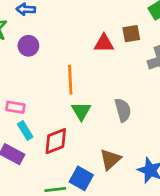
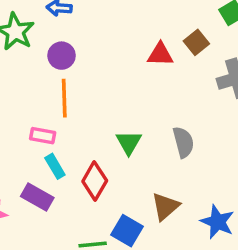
brown square: (131, 34) -> (196, 42), turned -30
orange line: (70, 80) -> (64, 98), moved
red diamond: (56, 141) -> (95, 181), turned -40

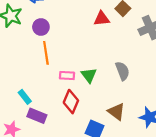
pink rectangle: (43, 136) -> (67, 76), moved
cyan rectangle: (55, 166) -> (25, 97), moved
brown triangle: (165, 206) -> (116, 112), turned -36

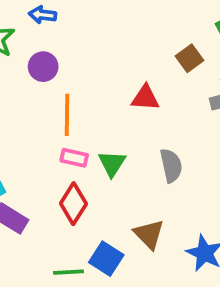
red triangle: (102, 19) -> (145, 98), moved
orange line: (46, 53) -> (67, 115), moved

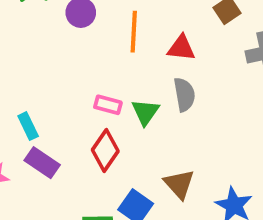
orange line: (67, 115) -> (134, 32), moved
gray semicircle: (171, 166) -> (184, 95), moved

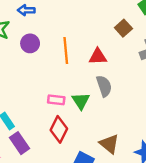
purple rectangle: (42, 163) -> (20, 143), turned 30

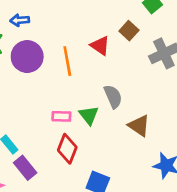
purple circle: (30, 43) -> (27, 57), size x1.5
red triangle: (98, 57) -> (100, 46), moved, turned 42
brown triangle: (109, 144) -> (139, 126), moved

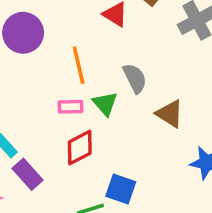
orange line: (67, 61) -> (79, 65), moved
red diamond: (67, 149) -> (80, 148), turned 44

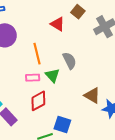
brown triangle: (170, 114) -> (92, 95), moved

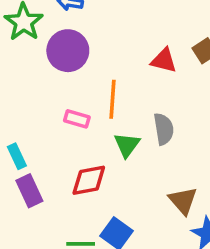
red triangle: (58, 24) -> (164, 60), turned -35
pink rectangle: (33, 78) -> (77, 119), moved

